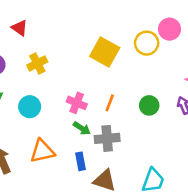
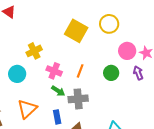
pink circle: (169, 29) -> (127, 51), moved
yellow cross: (37, 63) -> (34, 51), moved
orange triangle: (42, 151) -> (27, 109), turned -30

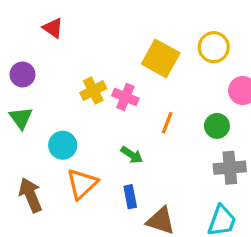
pink cross: (54, 71) -> (125, 97), moved
cyan circle: (17, 74) -> (63, 145), moved
gray cross: (78, 99) -> (230, 168), moved

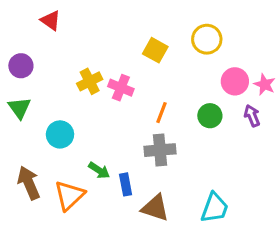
yellow square: (161, 58) -> (155, 50), size x0.7
green arrow: (132, 155) -> (99, 170), moved
gray cross: (230, 168) -> (160, 150), moved
orange triangle: (82, 184) -> (69, 195), moved

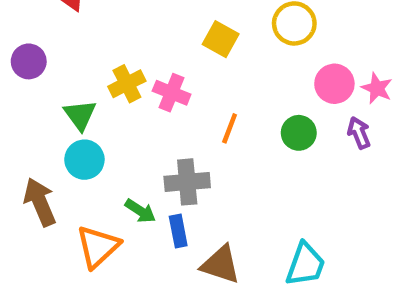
green triangle: (19, 108) -> (80, 115), moved
gray cross: (160, 150) -> (187, 182), moved
brown arrow: (29, 183) -> (40, 202), moved

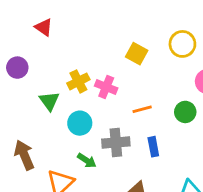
orange line: (230, 128) -> (142, 109), turned 54
cyan circle: (84, 160) -> (80, 123), moved
blue rectangle: (178, 231) -> (153, 147), moved

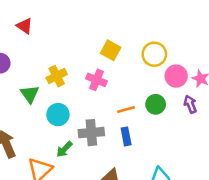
yellow circle: (182, 44) -> (154, 54), moved
pink cross: (106, 87) -> (96, 80), moved
orange line: (142, 109) -> (126, 109), moved
green arrow: (87, 161) -> (64, 149), turned 102

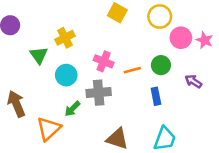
pink cross: (96, 80) -> (104, 61), moved
purple arrow: (190, 104) -> (193, 81), moved, turned -35
blue rectangle: (126, 136) -> (156, 96), moved

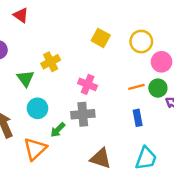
green circle: (161, 65) -> (158, 88), moved
orange line: (132, 70) -> (136, 87), moved
cyan circle: (66, 75) -> (37, 108), moved

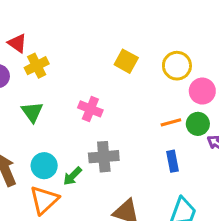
red triangle: (21, 15) -> (17, 43), moved
yellow cross: (51, 62) -> (37, 66), moved
pink cross: (88, 84) -> (90, 109), moved
cyan circle: (37, 108) -> (44, 166), moved

